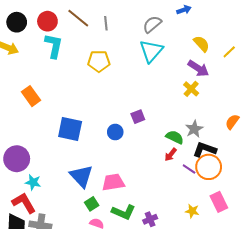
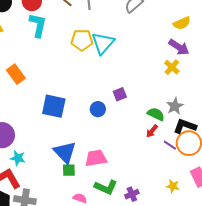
yellow semicircle: (201, 44) -> (182, 23), turned 108
cyan triangle: (151, 51) -> (103, 43), moved
green square: (92, 204) -> (69, 170), moved, turned 32

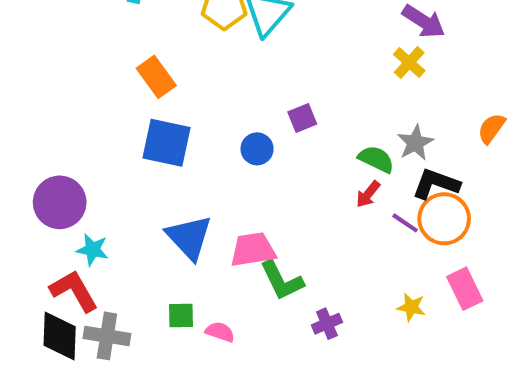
orange rectangle: (16, 74) -> (156, 77), moved
green square: (69, 170) -> (181, 315), moved
green L-shape: (106, 187) -> (282, 280), moved, turned 40

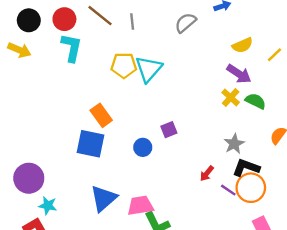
orange rectangle: (156, 77) -> (101, 115), moved
green semicircle: (376, 159) -> (256, 101), moved
blue triangle: (189, 237) -> (104, 198), turned 32

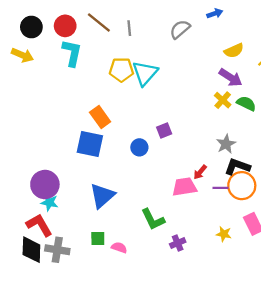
purple circle: (29, 178) -> (45, 184), moved
purple line: (228, 190) -> (220, 188), turned -35
pink trapezoid: (140, 206) -> (184, 187), moved

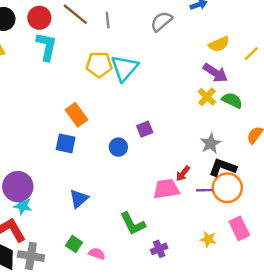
blue square: (90, 144) -> (66, 143), size x0.7
blue triangle: (102, 196) -> (79, 199), size x0.7
green square: (98, 238) -> (74, 244), turned 35

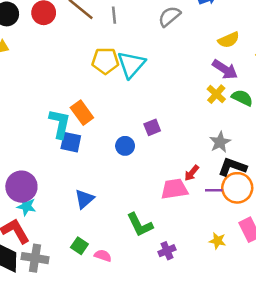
cyan L-shape: (47, 46) -> (60, 124), moved

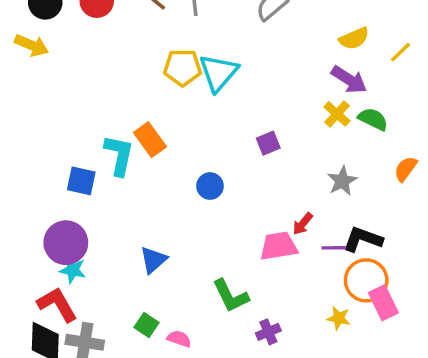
purple square: (152, 127) -> (268, 143), moved
blue square: (71, 142) -> (81, 181), moved
black L-shape: (232, 167) -> (363, 239), moved
orange circle: (237, 188) -> (366, 280), moved

